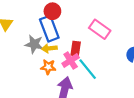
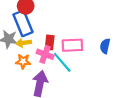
pink rectangle: (100, 29) -> (72, 45), moved, turned -36
pink cross: (71, 61) -> (45, 54), turned -35

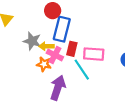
blue rectangle: (23, 23) -> (62, 29), moved, turned 30
pink cross: (45, 54) -> (55, 55), moved

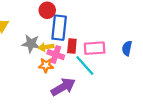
purple arrow: (58, 88) -> (63, 87), turned 50

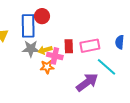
blue rectangle: (59, 28) -> (28, 26), moved
cyan line: (85, 65) -> (106, 67), moved
purple arrow: (63, 87) -> (87, 82), moved

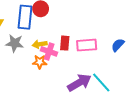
blue semicircle: (120, 42) -> (118, 45), turned 32
gray star: (31, 49) -> (15, 43), moved
cyan line: (106, 67) -> (101, 83), moved

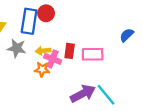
blue semicircle: (118, 45) -> (127, 35), moved

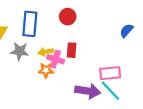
red circle: (46, 13) -> (68, 17), moved
pink rectangle: (93, 54) -> (110, 73), moved
purple arrow: (83, 94) -> (88, 91), turned 40

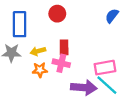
blue semicircle: (127, 31) -> (112, 16), moved
pink cross: (56, 59) -> (61, 63), moved

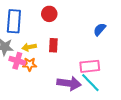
blue semicircle: (112, 16) -> (100, 29), moved
pink cross: (61, 63) -> (17, 61), moved

